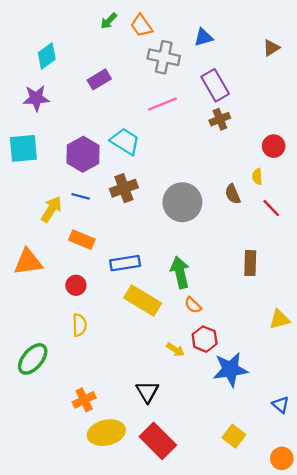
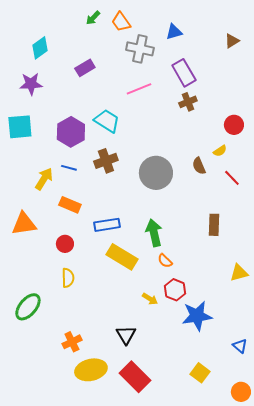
yellow semicircle: (257, 176) -> (220, 151), turned -120

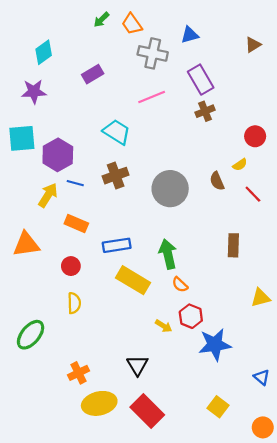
purple hexagon: (71, 132) -> (58, 155), moved

